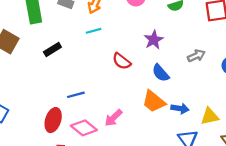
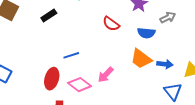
gray arrow: (196, 56) -> (168, 18), moved
blue semicircle: (161, 73) -> (146, 33), turned -42

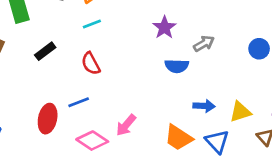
red semicircle: (111, 24) -> (91, 63), moved, turned 30
orange trapezoid: (141, 59) -> (178, 138), moved
red ellipse: (52, 79) -> (48, 119), moved

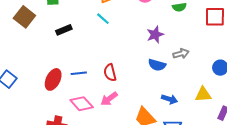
cyan line: (92, 24) -> (103, 19), turned 48
red semicircle: (91, 63) -> (110, 73), moved
yellow triangle: (240, 112) -> (203, 95), moved

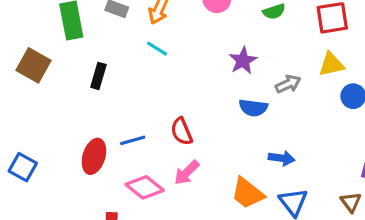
black rectangle: (64, 30) -> (98, 76), turned -42
yellow triangle: (203, 95) -> (331, 64), moved

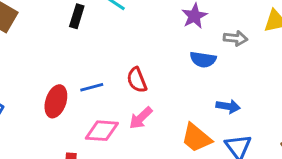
black rectangle: (98, 76) -> (77, 16), moved
gray arrow: (288, 84) -> (235, 38), turned 30
pink diamond: (145, 187) -> (102, 131), turned -36

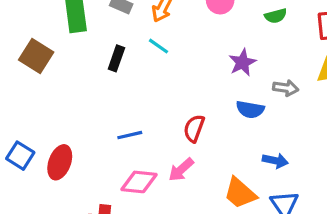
red semicircle: (137, 80) -> (194, 128), moved, turned 40
red ellipse: (56, 101) -> (60, 162), moved

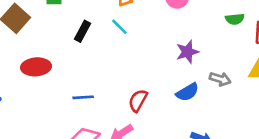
green semicircle: (276, 16) -> (235, 19), moved
blue semicircle: (250, 109) -> (187, 92), turned -50
red ellipse: (60, 162) -> (36, 67), moved, turned 56

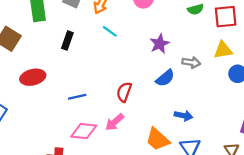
cyan line: (119, 27) -> (110, 31), moved

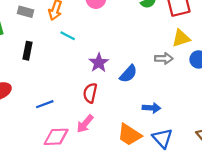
purple star: (160, 44) -> (99, 63), moved
gray arrow: (191, 62) -> (164, 58), moved

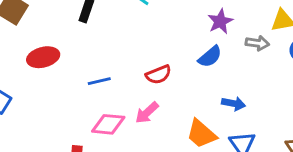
purple star: (99, 63) -> (220, 21), moved
red semicircle: (90, 93) -> (158, 75), turned -132

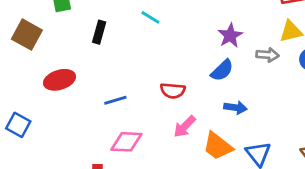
red semicircle: (158, 75) -> (173, 91), turned 30
blue arrow: (234, 104) -> (235, 108), moved
pink arrow: (147, 113) -> (185, 126), moved

